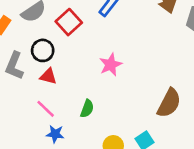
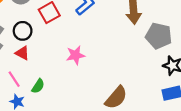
green semicircle: (87, 109) -> (38, 86), moved

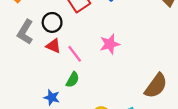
pink line: (14, 79) -> (75, 54), moved

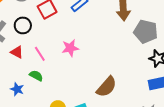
red triangle: (54, 46) -> (17, 52), moved
green semicircle: (73, 80) -> (36, 76), turned -96

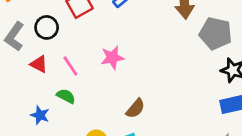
brown semicircle: (107, 87) -> (135, 108), moved, size x0.7

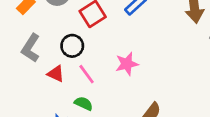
black circle: (47, 27) -> (72, 46), moved

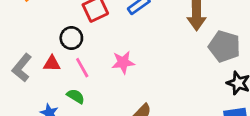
gray L-shape: (31, 48) -> (22, 68), moved
red triangle: (56, 74) -> (52, 64), turned -30

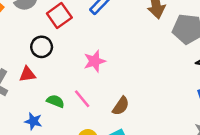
pink line: (82, 68) -> (82, 99), moved

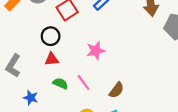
red triangle: (27, 74) -> (52, 59), moved
blue star: (33, 121) -> (31, 98), moved

